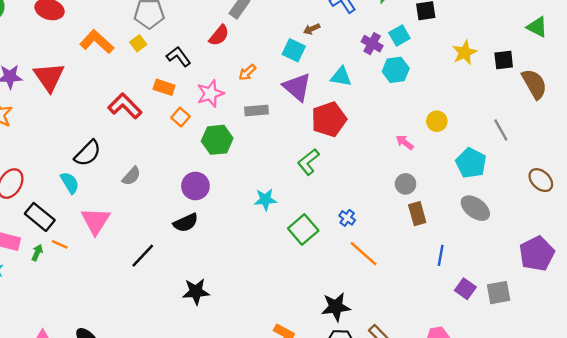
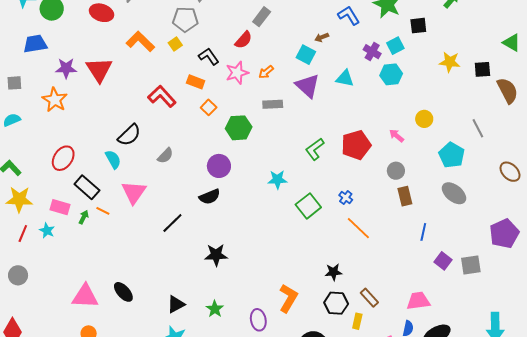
yellow star: (465, 53) -> (450, 62), turned 30
pink star: (210, 94) -> (237, 73), moved
red pentagon: (329, 119) -> (356, 145), moved
black star: (336, 307) -> (333, 272), size x0.7

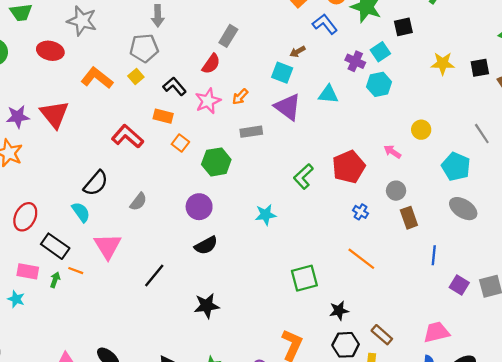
black semicircle: (210, 197) -> (206, 245), moved
blue cross: (346, 198) -> (360, 212), moved
green square: (308, 206) -> (304, 278), moved, turned 30

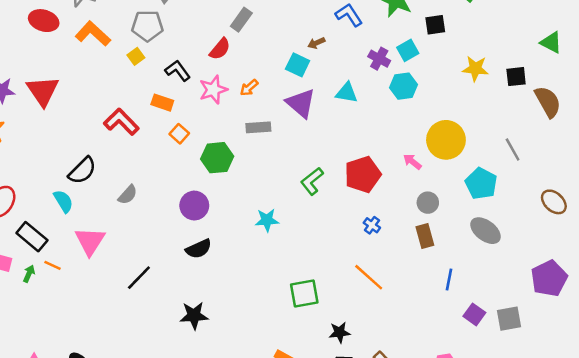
orange L-shape: (97, 78) -> (93, 34), moved
yellow circle: (421, 130) -> (446, 140), size x1.8
gray circle: (396, 191) -> (428, 203), moved

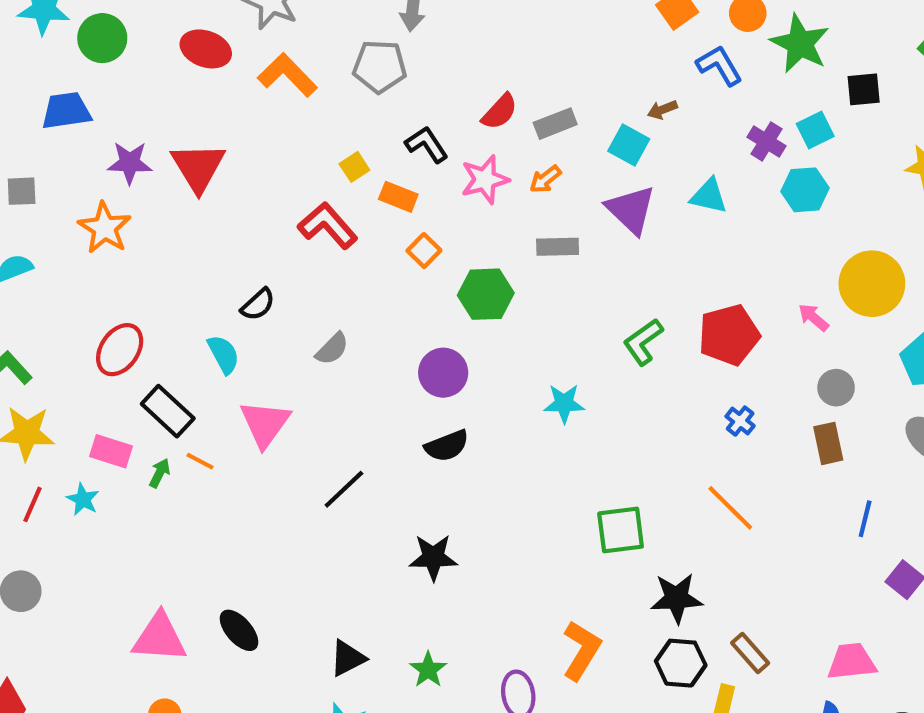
gray rectangle: (241, 20) -> (555, 124), moved, turned 30
yellow square: (136, 56) -> (354, 167), moved
black semicircle: (82, 171) -> (258, 304), size x0.7
black star: (340, 332) -> (677, 598), size x1.4

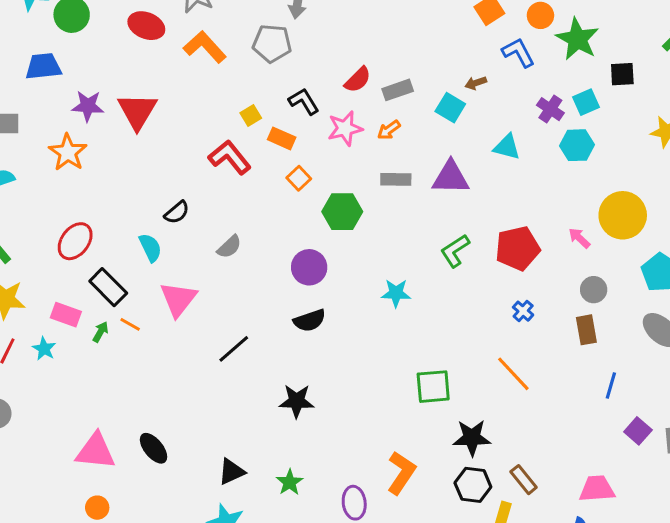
purple triangle: (631, 210) -> (451, 177), moved, turned -45

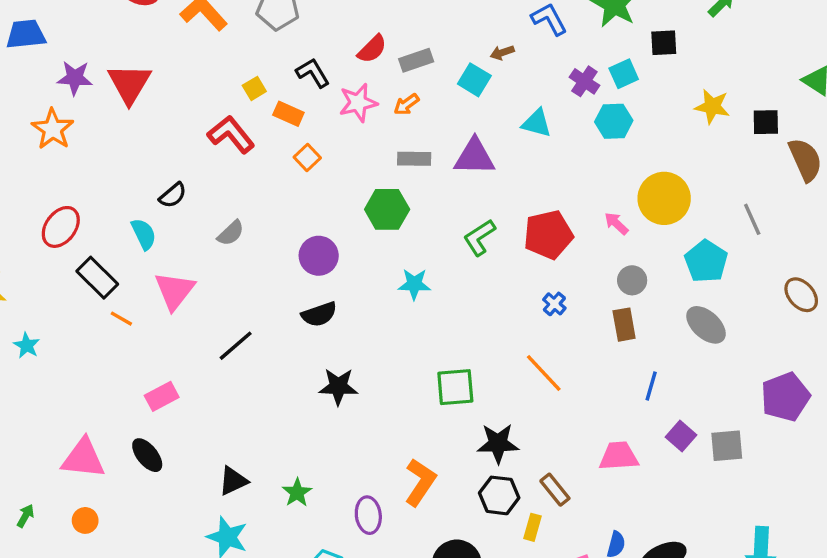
green hexagon: (342, 212) -> (387, 209), moved
pink rectangle: (66, 315) -> (162, 396), moved, turned -48
green arrow: (100, 332) -> (25, 516), moved
black star: (297, 401) -> (338, 387), moved
pink trapezoid: (597, 489) -> (619, 456), moved

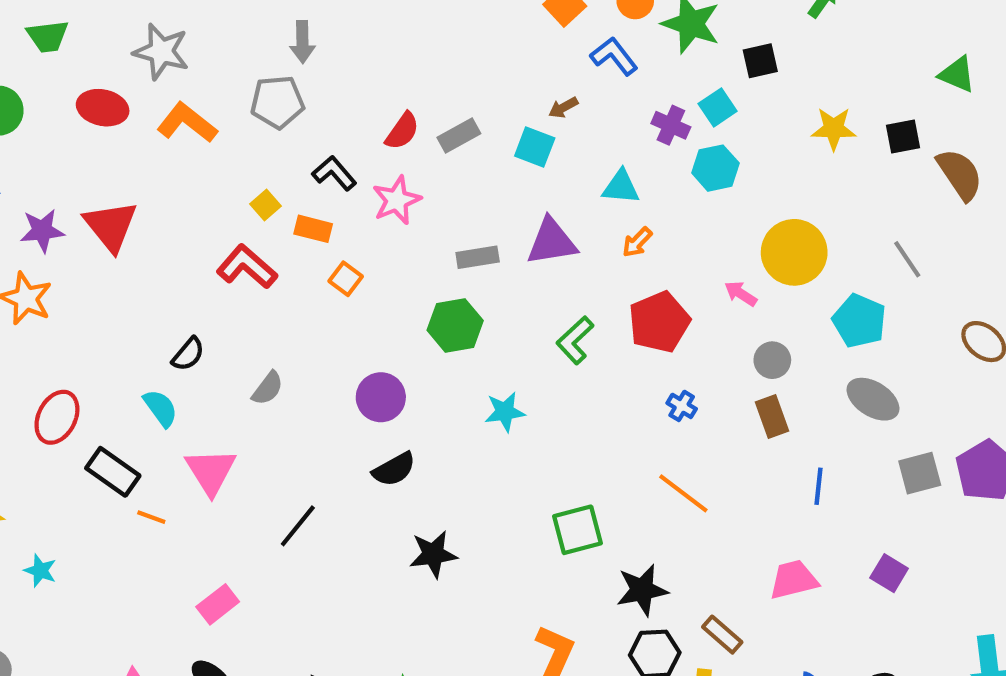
orange arrow: (406, 104) -> (637, 242), moved
purple square: (681, 436) -> (889, 573), moved
gray square: (727, 446) -> (920, 473), moved

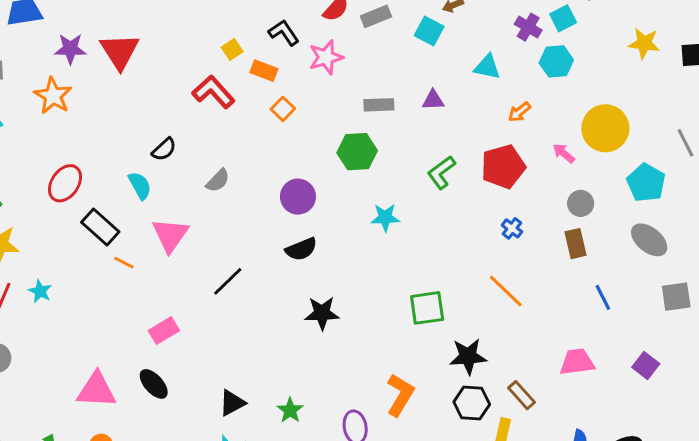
purple triangle: (552, 242) -> (433, 100), size x0.6
orange arrow: (637, 242) -> (519, 112), moved
blue line: (818, 486) -> (603, 297), turned -40

